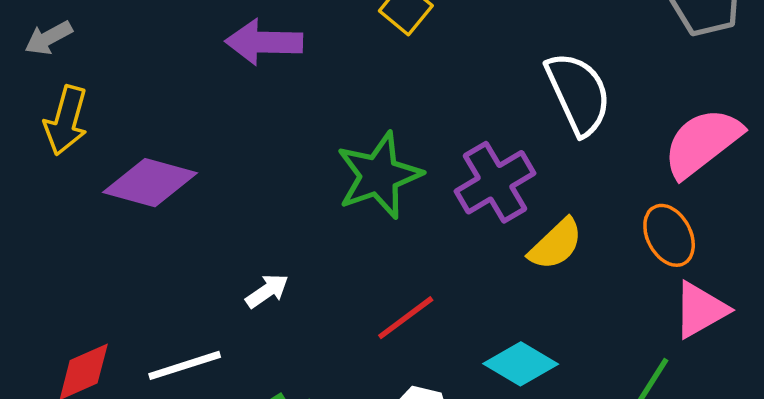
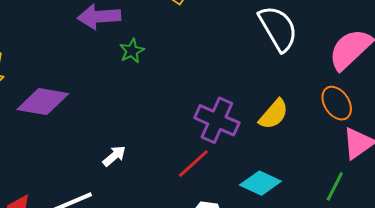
green star: (379, 175) -> (132, 51), moved, size x0.5
purple cross: (495, 182) -> (217, 120), moved, turned -30

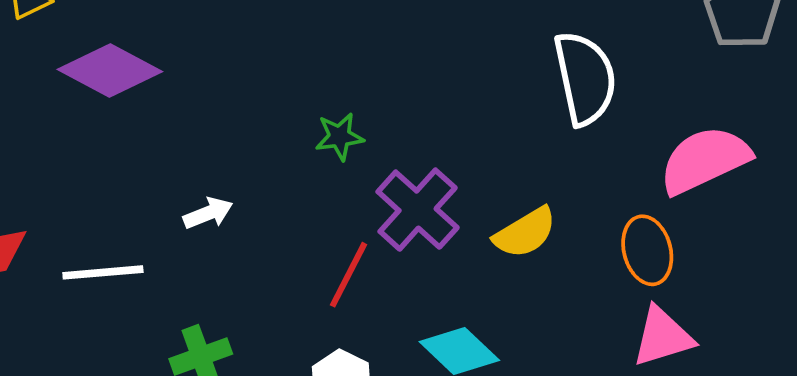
green star: (132, 51) -> (339, 137), moved
red line: (193, 164) -> (349, 275), turned -39

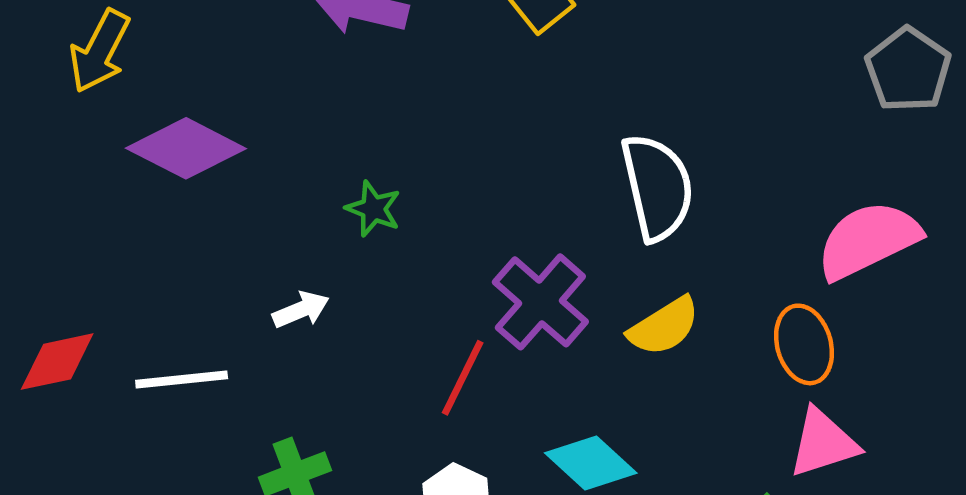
white semicircle: (585, 78) -> (657, 187), moved
green star: (339, 137) -> (373, 209), moved, turned 30

